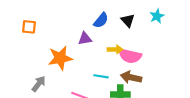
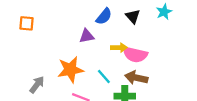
orange star: (60, 58) -> (70, 70), moved
cyan line: (101, 76) -> (104, 77), turned 40

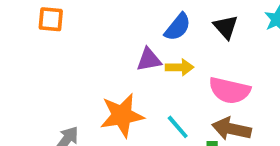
orange square: (26, 23) -> (51, 19), moved
yellow arrow: (119, 48) -> (180, 67), moved

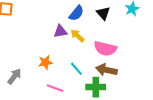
yellow arrow: (180, 67) -> (78, 36), turned -136
orange star: (122, 115) -> (45, 62), size x0.6

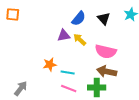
cyan line: (76, 69) -> (68, 72), moved, turned -40
gray arrow: (14, 76) -> (21, 88), moved
pink line: (55, 88) -> (69, 88), moved

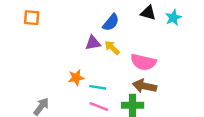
black triangle: (104, 18) -> (148, 13), moved, turned -32

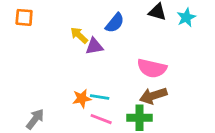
yellow arrow: (112, 48) -> (79, 35), moved
orange star: (76, 78) -> (82, 98), moved
brown arrow: (145, 86) -> (153, 96), turned -30

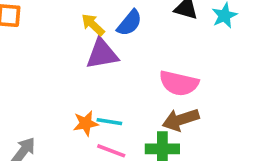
yellow arrow: (79, 35) -> (93, 25), moved
purple triangle: (94, 46) -> (102, 54), size x1.4

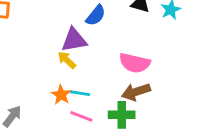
yellow arrow: (93, 25) -> (67, 60), moved
orange star: (86, 123) -> (61, 95), turned -30

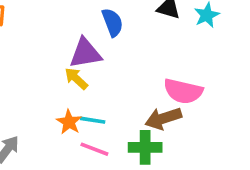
blue semicircle: (96, 15) -> (112, 22), turned -60
pink semicircle: (135, 63) -> (183, 91), moved

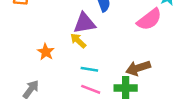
pink semicircle: (183, 91) -> (149, 19), moved, turned -50
orange star: (69, 122) -> (46, 52), moved

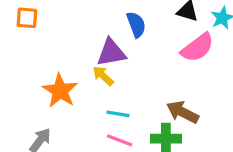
orange star: (46, 52) -> (60, 91), size x1.5
brown arrow: (138, 68) -> (183, 112), turned 45

